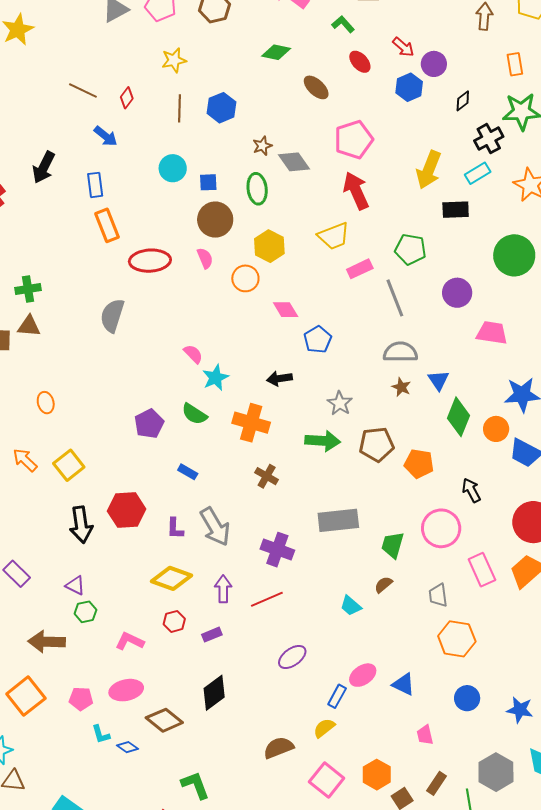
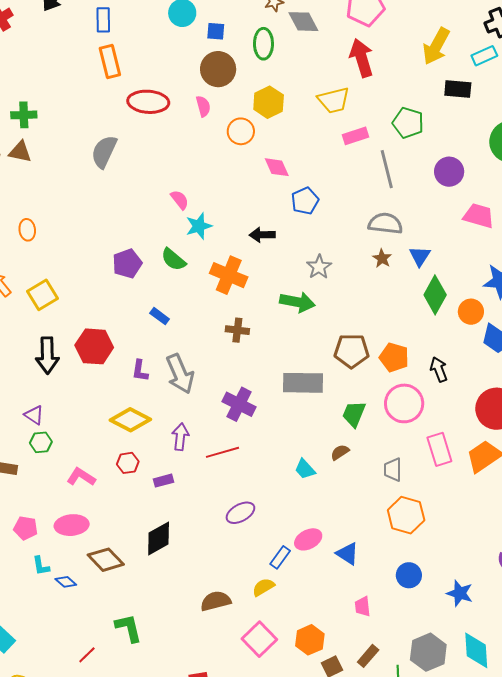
brown pentagon: (377, 444) -> (352, 351), moved
orange pentagon: (419, 464) -> (394, 357), moved
brown cross: (267, 476) -> (237, 330), turned -30

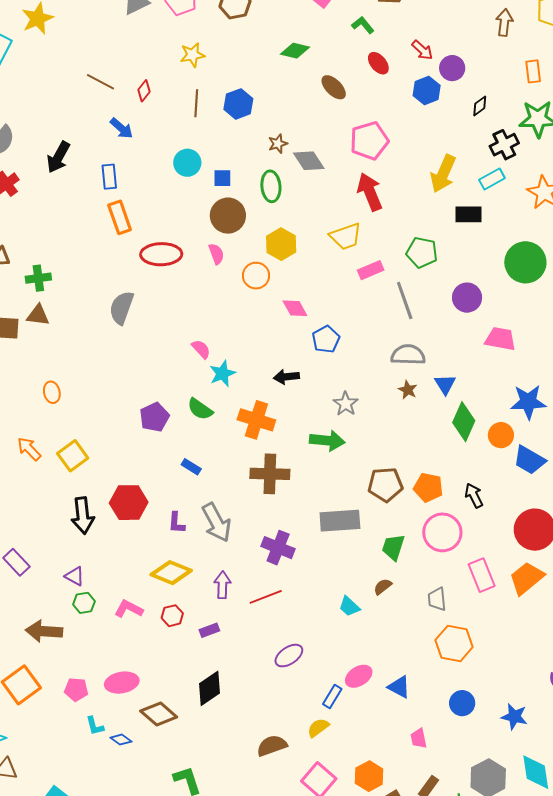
brown cross: (237, 330) -> (270, 474), size x1.6
pink L-shape: (81, 477) -> (129, 609), moved

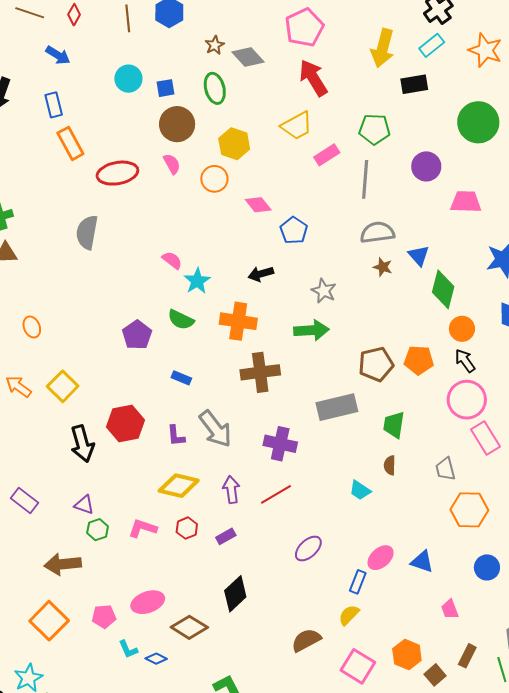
gray line: (405, 300) -> (365, 179), turned 33
orange circle: (501, 435) -> (462, 329), moved
pink circle: (442, 532) -> (467, 400), moved
brown semicircle: (383, 587) -> (390, 465), turned -42

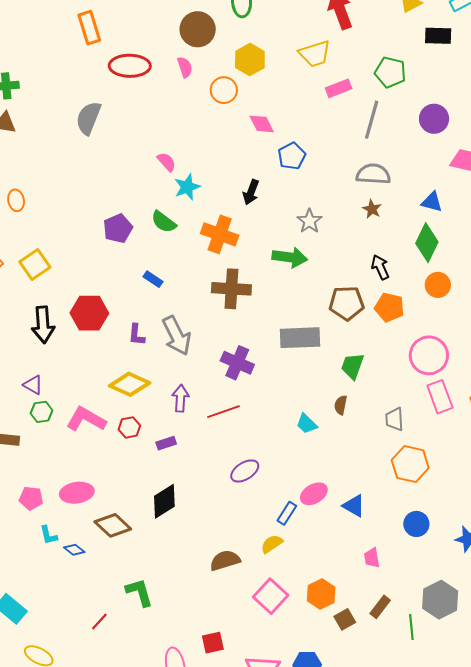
blue triangle: (419, 256) -> (432, 202), moved, turned -45
black arrow: (261, 274) -> (251, 192), turned -65
black arrow: (465, 361) -> (380, 267), moved
pink L-shape: (143, 528) -> (86, 419), size x1.4

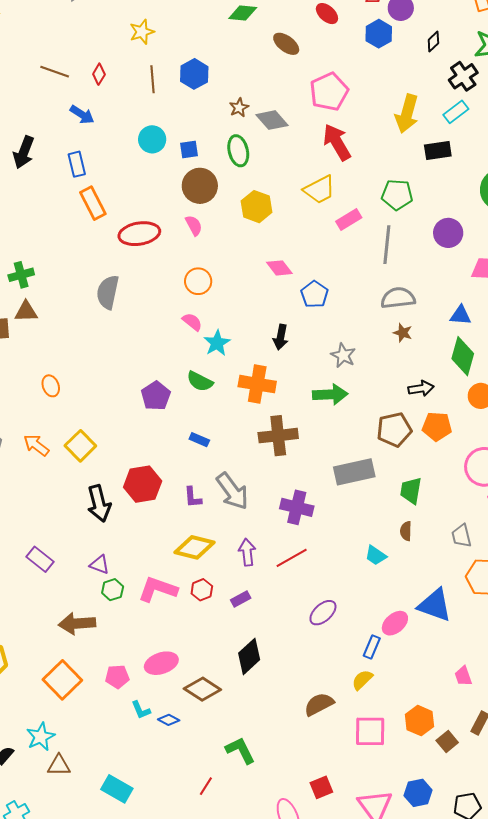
orange circle: (224, 90) -> (198, 281), moved
black arrow: (380, 267) -> (421, 388), turned 115
blue triangle: (354, 506) -> (435, 605), moved, size x1.5
pink square: (271, 596) -> (370, 731), turned -32

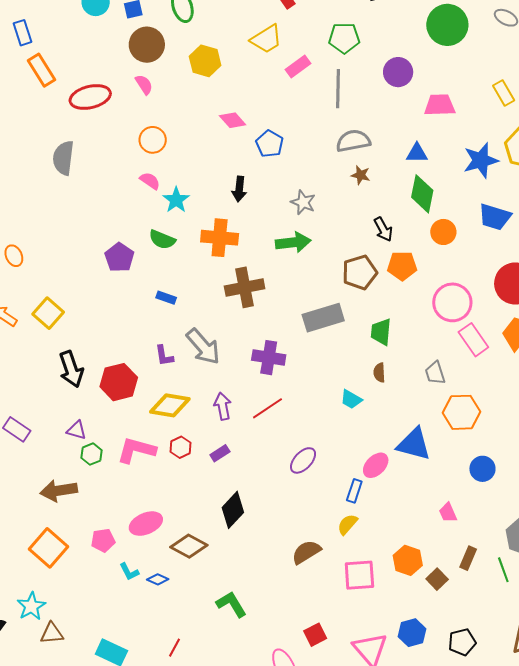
black arrow: (421, 388) -> (383, 229), turned 75
red hexagon: (143, 484) -> (119, 382), moved
red line: (206, 786) -> (174, 648), moved

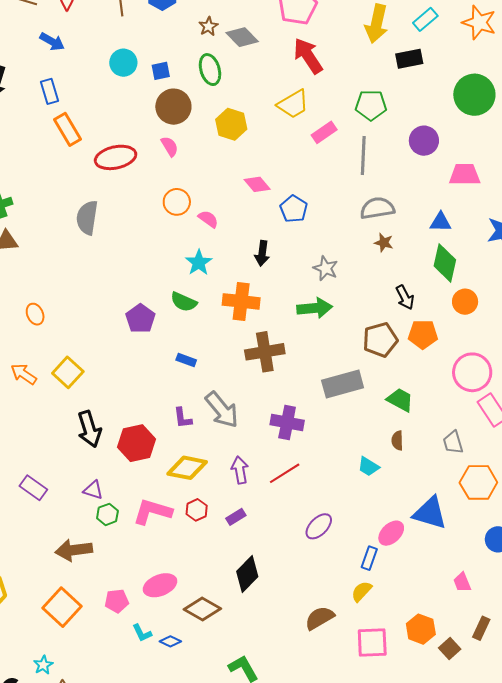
pink semicircle: (150, 181) -> (208, 219), moved
green trapezoid: (381, 332) -> (400, 400), turned 112
cyan star: (31, 606) -> (43, 665), size x0.7

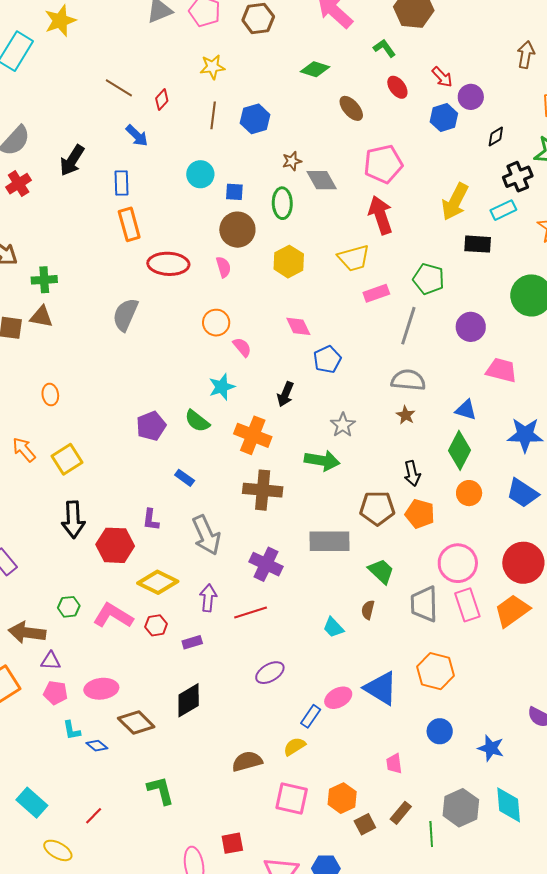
purple L-shape: (183, 418) -> (151, 520), moved
gray trapezoid: (453, 442) -> (424, 604), moved, size x1.5
purple triangle: (93, 490) -> (51, 661), moved, turned -30

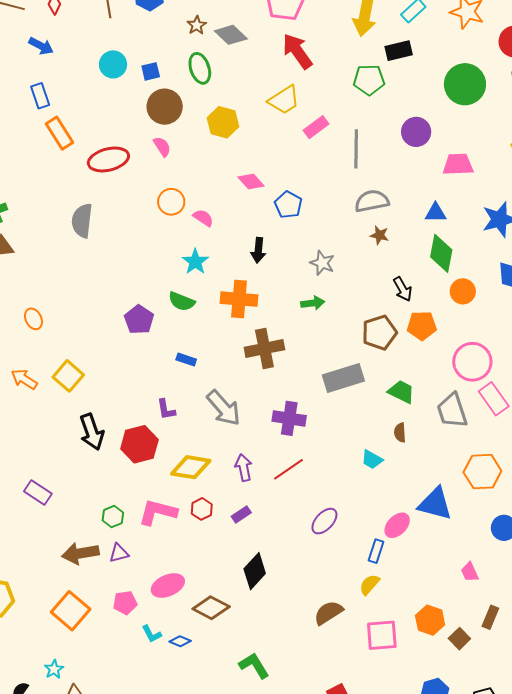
green pentagon: (429, 279) -> (369, 80), moved
green arrow: (322, 461) -> (313, 303), size x0.7
purple triangle: (51, 661) -> (119, 553), moved

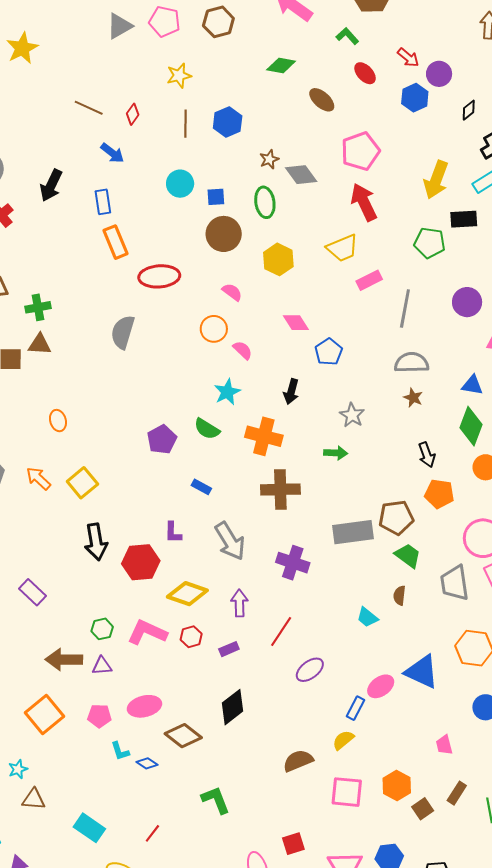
pink semicircle: (162, 147) -> (232, 292), moved, turned -30
brown pentagon: (379, 333) -> (396, 517), moved
red line: (288, 469) -> (281, 631), moved, turned -32

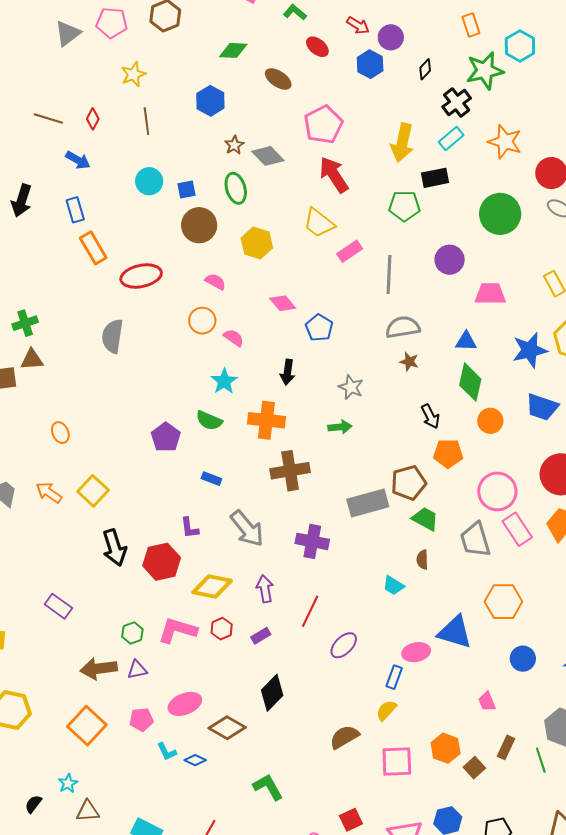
blue hexagon: (228, 122) -> (210, 101), moved
yellow trapezoid: (342, 248) -> (319, 223), turned 68
pink ellipse: (381, 686) -> (416, 652), turned 32

